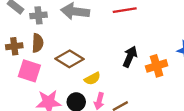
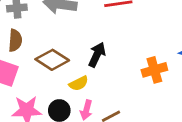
black arrow: (130, 57) -> (97, 55), moved

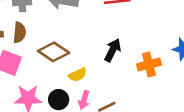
black arrow: (97, 55) -> (113, 50), moved

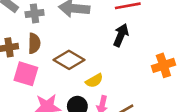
black arrow: (113, 50) -> (121, 35), moved

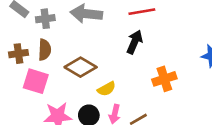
orange cross: (163, 65) -> (164, 79), moved

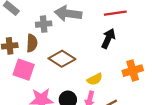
gray cross: (45, 19) -> (44, 24), moved
yellow semicircle: (107, 89) -> (95, 79), moved

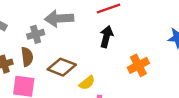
yellow semicircle: (95, 79) -> (87, 83), moved

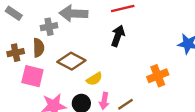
orange cross: (138, 65) -> (158, 76), moved

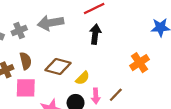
gray cross: (49, 27) -> (19, 30), moved

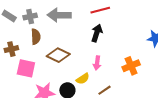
brown semicircle: (26, 61) -> (36, 37), moved
yellow semicircle: (83, 78) -> (83, 79), moved
pink arrow: (96, 96) -> (97, 63), moved

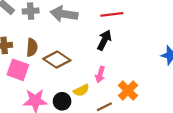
brown semicircle: (36, 37) -> (32, 47), moved
orange cross: (131, 66) -> (128, 91), moved, turned -30

